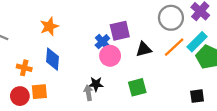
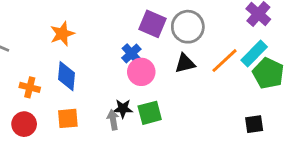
gray circle: (171, 18) -> (188, 27), moved
purple square: (120, 31) -> (153, 24), moved, turned 36
green square: (137, 87) -> (150, 113), moved
orange square: (39, 92) -> (68, 118), moved

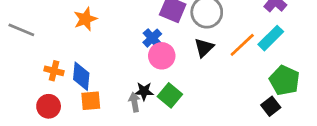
black triangle: (185, 63) -> (204, 48), turned -30
green pentagon: (268, 73) -> (284, 80), moved
blue diamond: (66, 76) -> (81, 76), moved
green square: (150, 113) -> (170, 95), turned -35
black square: (254, 124) -> (271, 106), turned -30

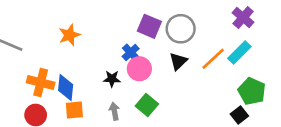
orange cross: (54, 71) -> (41, 82), size x1.5
black star: (144, 91) -> (112, 79), moved

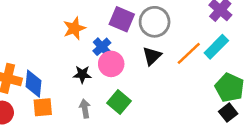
orange star: (69, 35) -> (74, 28), moved
black square: (239, 115) -> (228, 113), moved

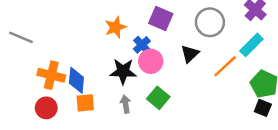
gray circle: (155, 22) -> (210, 22), moved
orange line: (189, 53) -> (225, 66), moved
black star: (82, 74) -> (123, 71), size x1.5
black square: (228, 113) -> (263, 108), turned -30

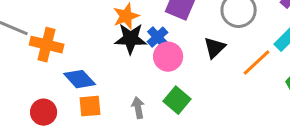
black star: (123, 71) -> (131, 39), moved
orange cross: (51, 75) -> (47, 45), moved
blue diamond: (76, 80) -> (80, 79), turned -48

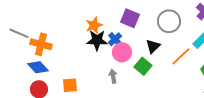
blue diamond: (80, 79) -> (38, 67), moved
green square: (177, 100) -> (143, 66), moved
gray arrow: (138, 108) -> (113, 76), moved

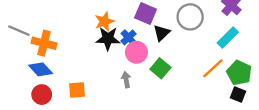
black triangle: (153, 46) -> (162, 33), moved
orange line: (181, 56) -> (213, 68), moved

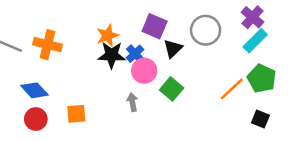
cyan rectangle: (228, 37) -> (255, 41), moved
orange cross: (44, 43) -> (48, 45), moved
green pentagon: (239, 73) -> (262, 79), moved

